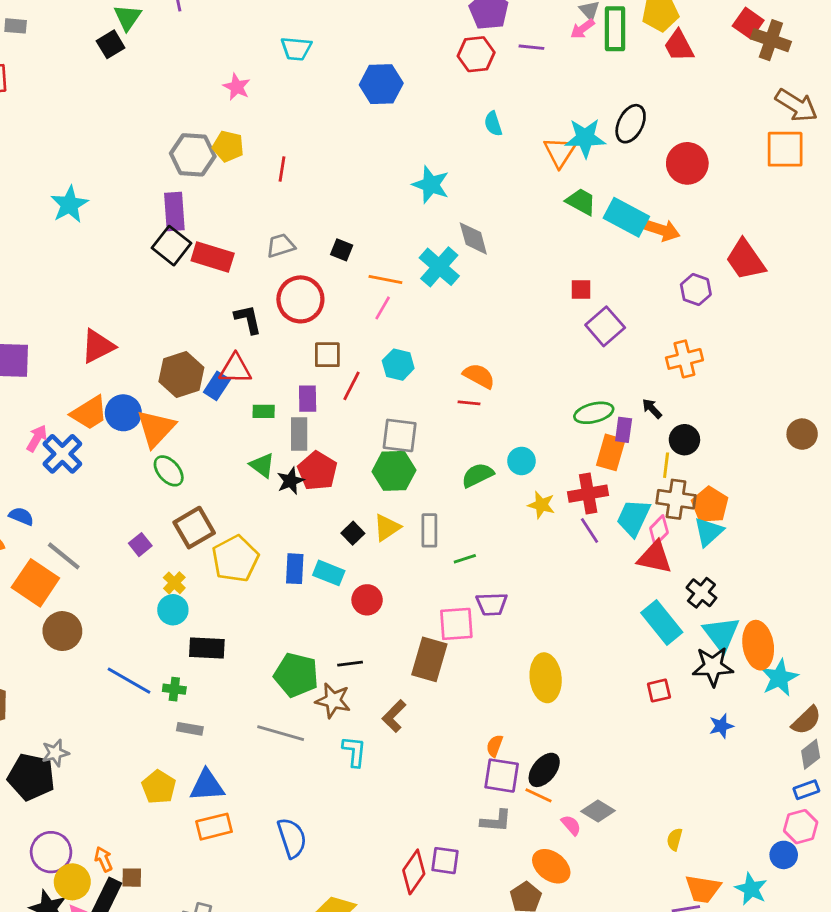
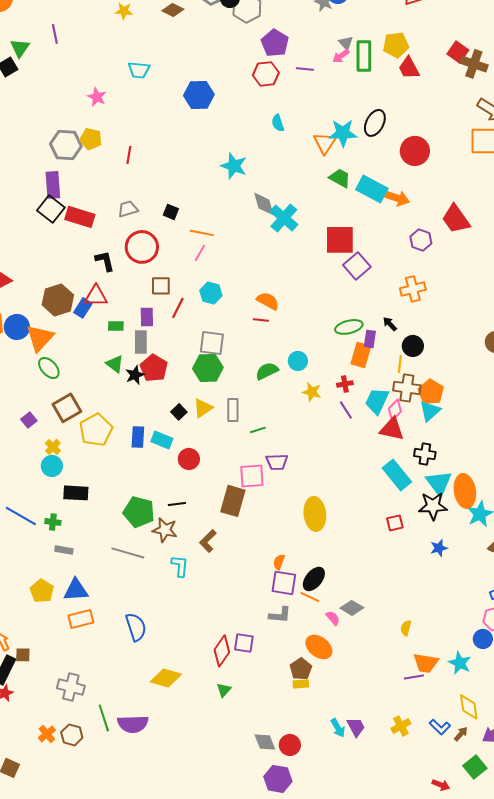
cyan cross: (439, 267) -> (284, 218), moved
red square: (581, 290) -> (340, 240), size x2.0
red cross: (588, 494) -> (345, 384), size x0.6
black cross: (701, 593) -> (425, 454), turned -30

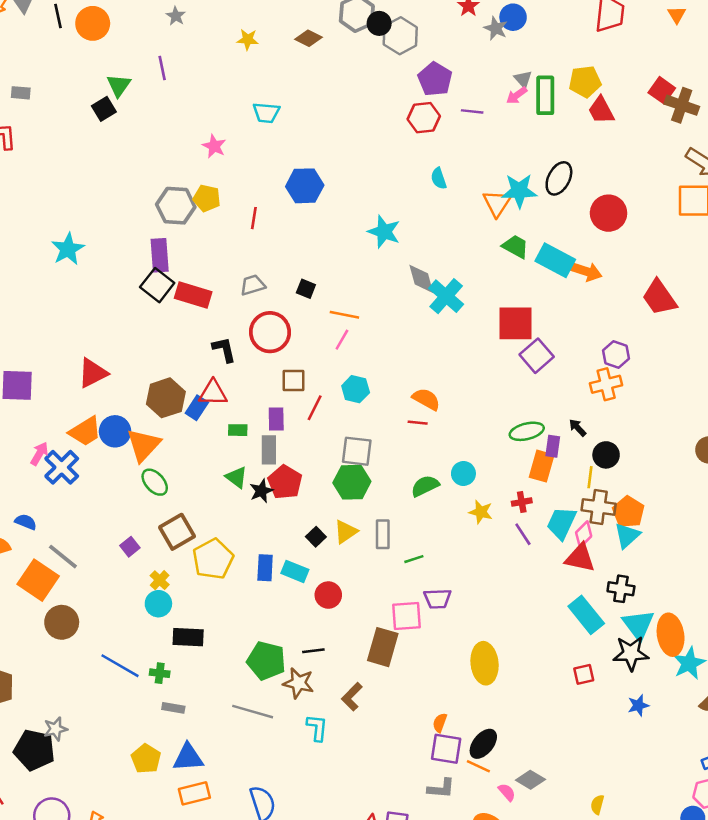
blue hexagon: (199, 95) -> (305, 186), moved
purple hexagon: (421, 240) -> (616, 354), moved

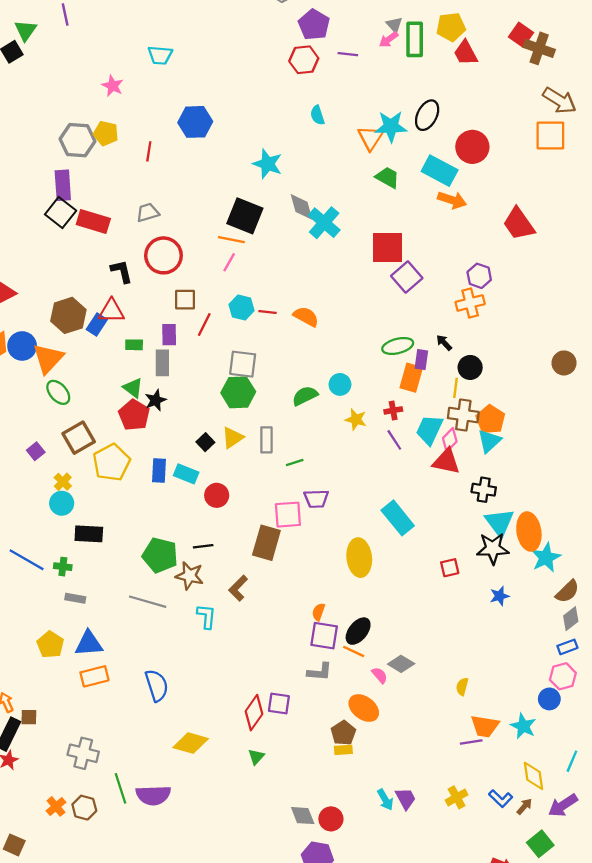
cyan rectangle: (555, 260) -> (440, 171), moved
black square: (306, 289) -> (245, 216), moved, size x2.0
red line: (418, 423) -> (268, 312), moved
red pentagon: (285, 482) -> (134, 415), moved
cyan rectangle: (586, 615) -> (398, 518), moved

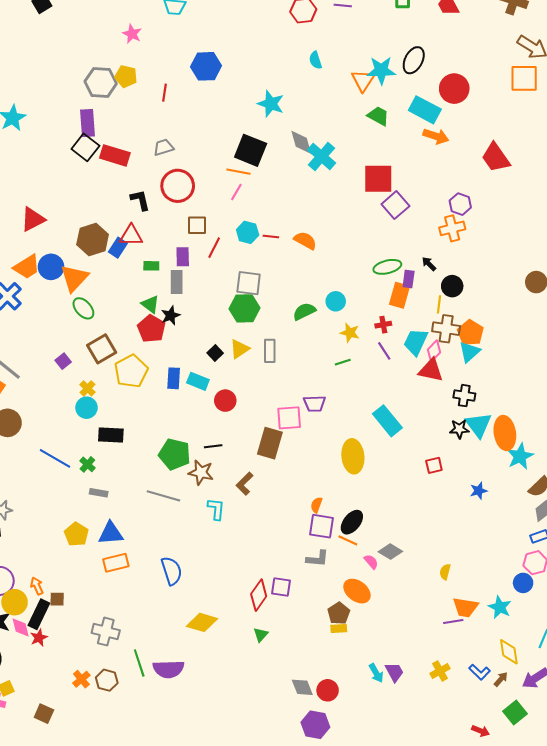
green line: (295, 463) -> (343, 362), moved
black star: (493, 548) -> (459, 429), moved, size x0.7
green cross: (63, 567) -> (87, 464), turned 35

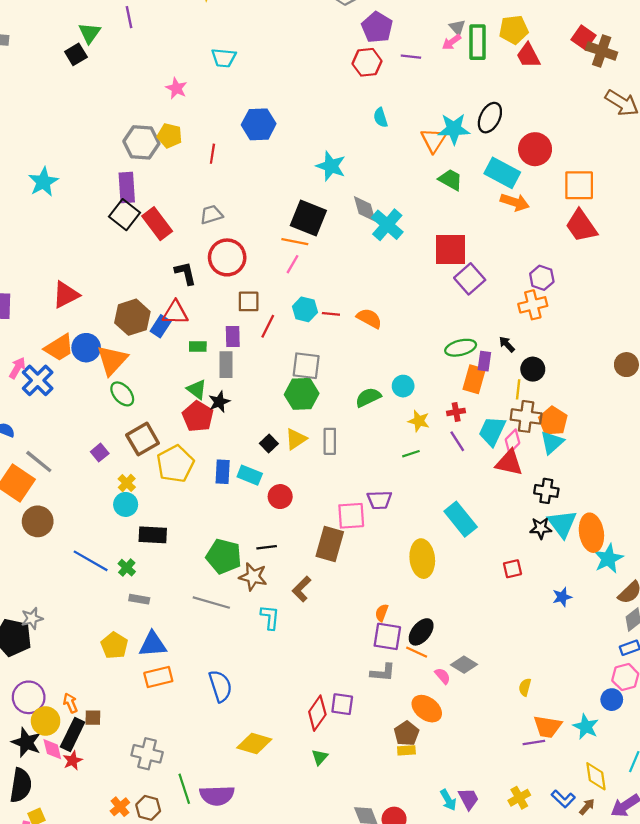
orange square: (524, 78) -> (579, 185), moved
red rectangle: (115, 155) -> (157, 224), turned 36

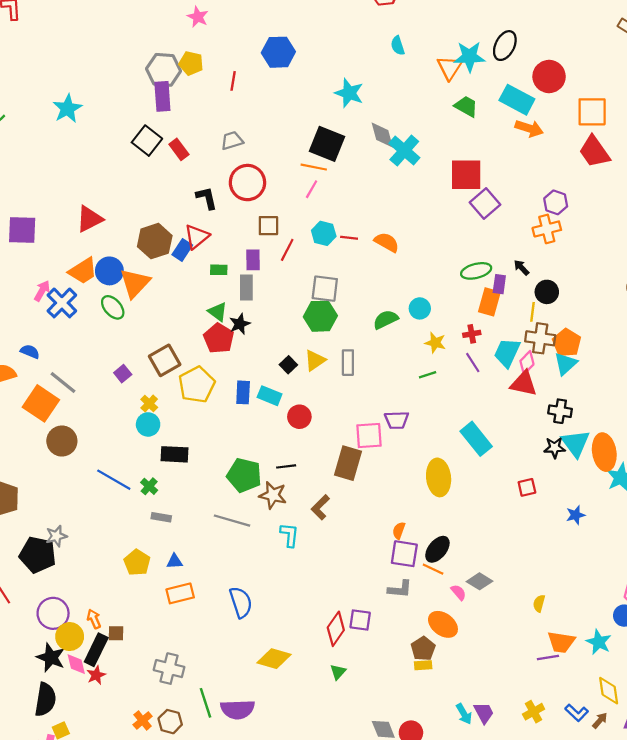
purple rectangle: (127, 188) -> (162, 96), moved
red rectangle: (157, 224) -> (179, 149), size x0.7
red triangle: (175, 313) -> (197, 237), turned -40
green ellipse: (122, 394) -> (113, 307), moved
blue triangle: (153, 644) -> (175, 561), size x0.6

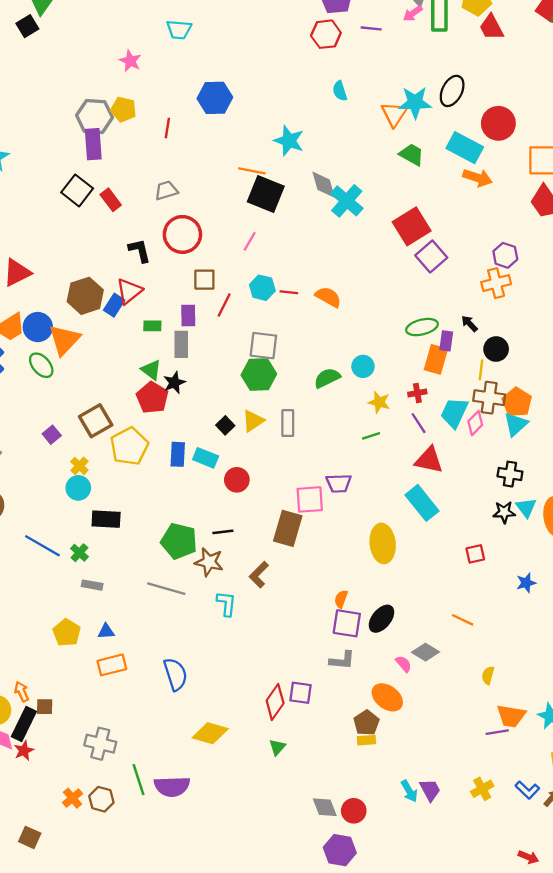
orange line: (314, 167) -> (252, 171), moved
red square: (466, 175) -> (412, 226), turned -32
red triangle: (524, 384) -> (429, 460), moved
cyan triangle: (576, 443) -> (526, 508), size x0.7
orange line: (433, 569) -> (463, 620), moved

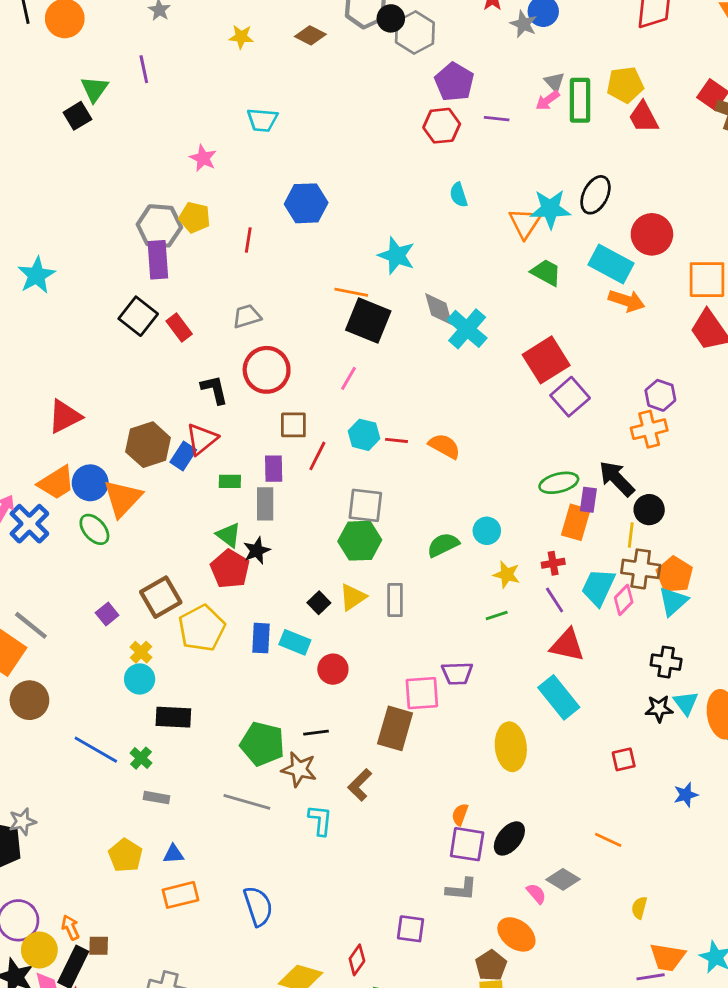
black arrow: (469, 324) -> (617, 479), size x1.8
red diamond: (275, 702) -> (357, 960), moved, size x0.7

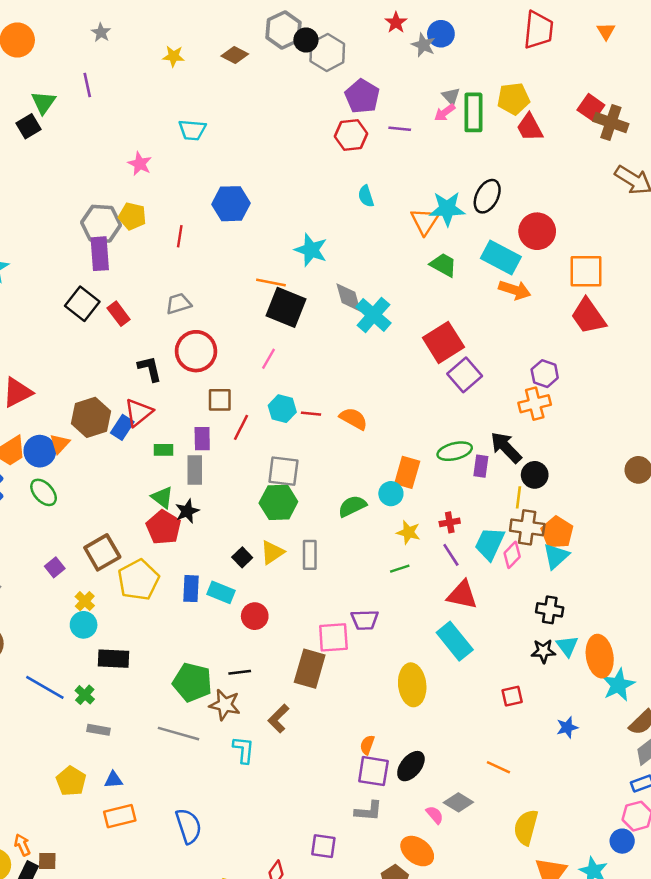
orange triangle: (123, 498) -> (60, 444), moved, size x0.6
orange rectangle: (576, 522) -> (407, 472), moved
yellow semicircle: (639, 908) -> (526, 827), size x1.8

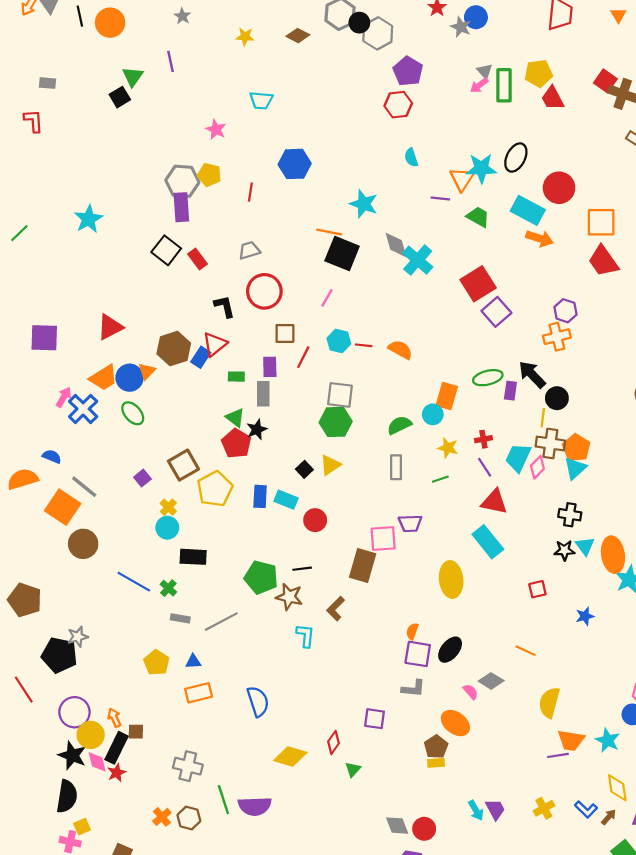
purple line: (400, 129) -> (440, 199), moved
gray rectangle: (310, 555) -> (396, 467), moved
gray line: (178, 734) -> (221, 622), moved, turned -44

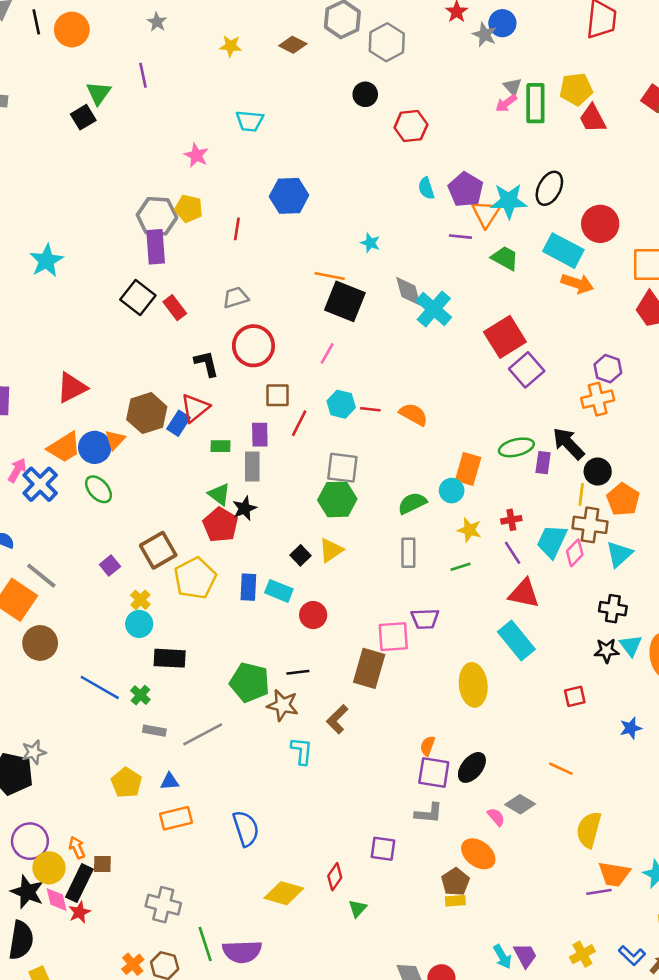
black circle: (359, 23) -> (365, 94), moved
purple pentagon: (408, 71) -> (466, 190), moved
cyan star: (364, 204) -> (370, 243), size x0.6
orange pentagon: (576, 448) -> (623, 499), moved

